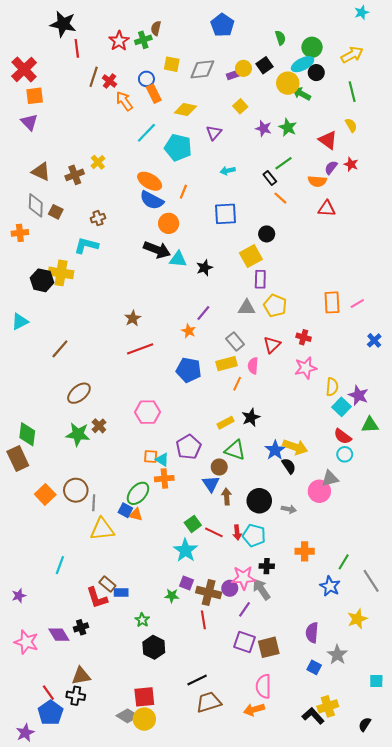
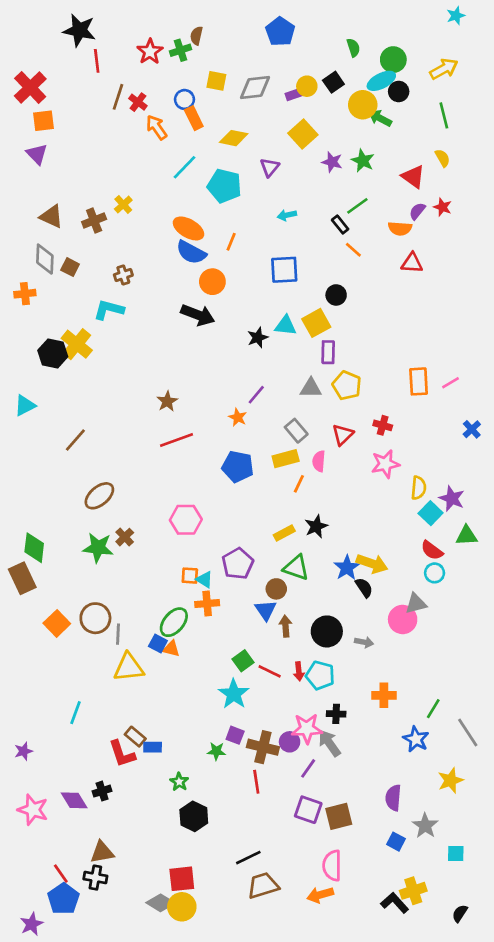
yellow square: (240, 106) -> (303, 134), size x1.5
cyan triangle: (178, 259) -> (286, 326), moved
yellow cross: (61, 273) -> (77, 344), turned 30
cyan square: (376, 681) -> (456, 854), moved

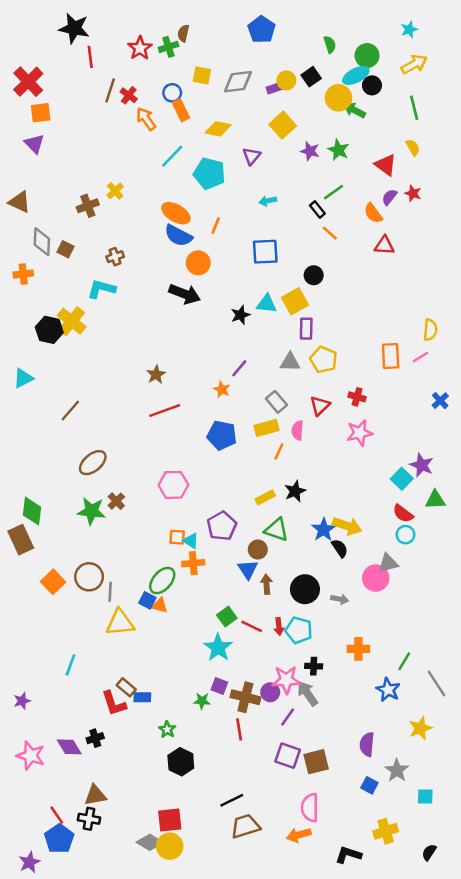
cyan star: (456, 16) -> (409, 30), moved
brown triangle: (51, 217) -> (20, 202), moved
orange semicircle: (400, 228) -> (373, 213), turned 50
yellow semicircle: (419, 488) -> (430, 330), moved
black L-shape: (395, 903) -> (348, 855), moved, turned -30

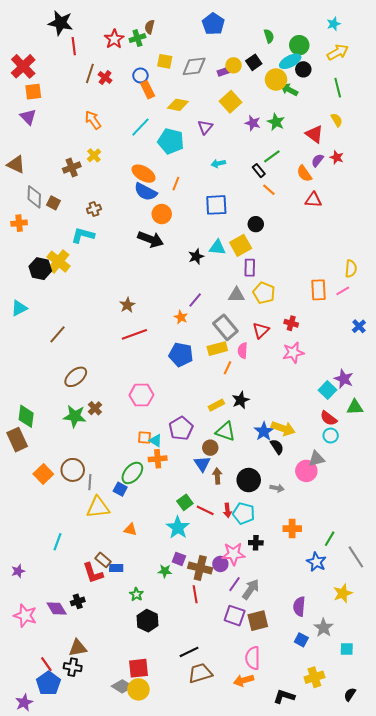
orange arrow: (146, 119) -> (93, 120), moved
gray rectangle: (276, 402) -> (225, 327), size x1.4
orange triangle: (160, 605) -> (130, 530), moved
gray arrow: (307, 693) -> (251, 589), moved, turned 70

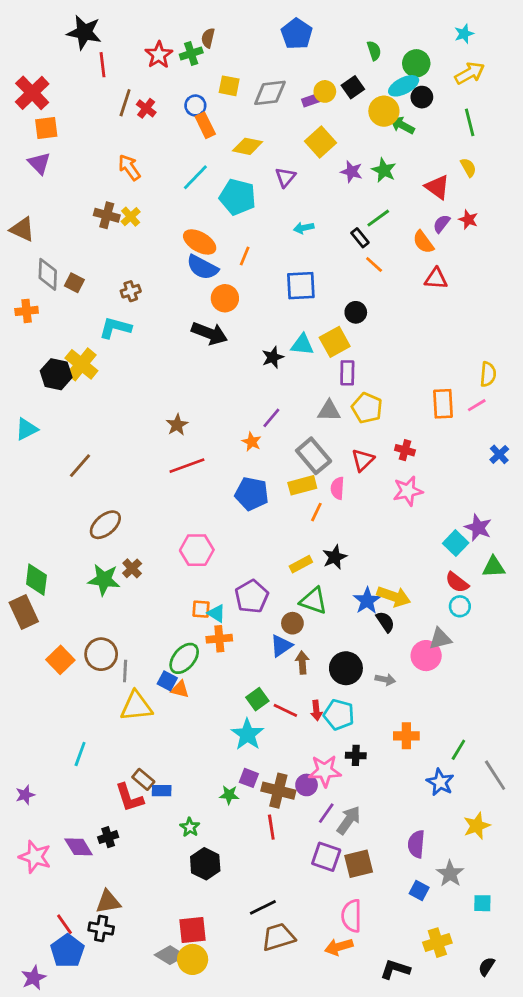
brown cross: (72, 168) -> (107, 215), moved, turned 36
blue triangle: (202, 464) -> (281, 646), turned 30
orange triangle: (130, 530) -> (180, 689), moved

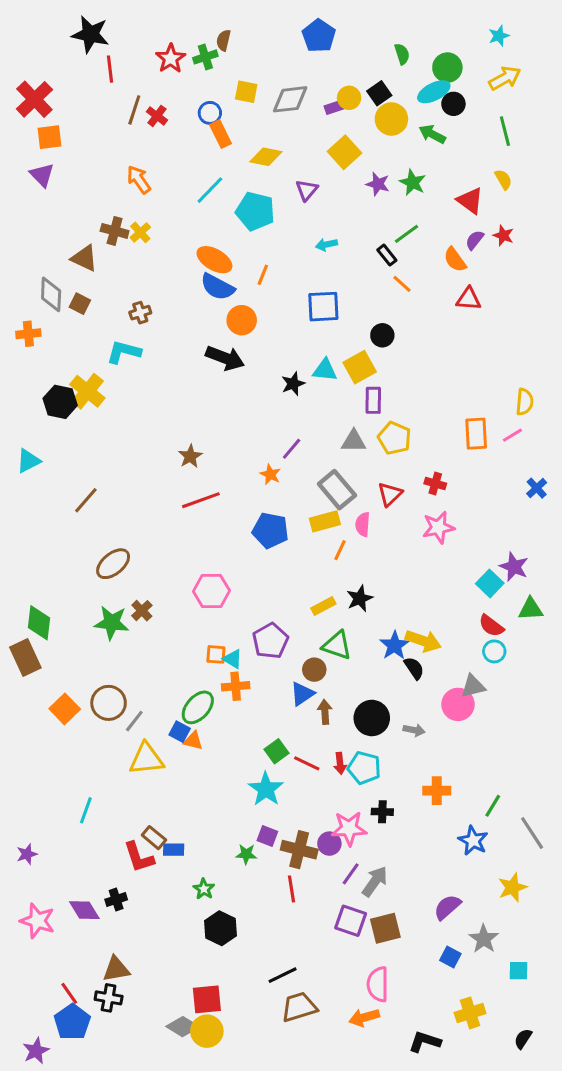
yellow circle: (384, 111) -> (391, 119), moved
brown triangle: (22, 229) -> (84, 258), moved
gray line: (125, 671) -> (134, 721), turned 35
purple semicircle: (416, 844) -> (447, 907), turned 44

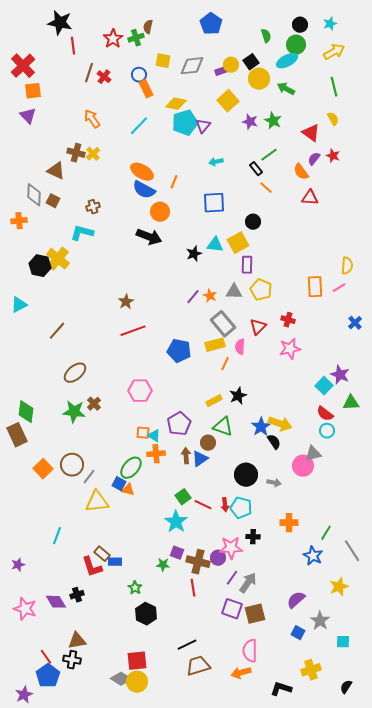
black circle: (453, 104) -> (300, 25), moved
cyan pentagon: (255, 211) -> (185, 123), moved, turned -30
orange star: (270, 474) -> (210, 296), moved
brown arrow: (325, 712) -> (186, 456), moved

